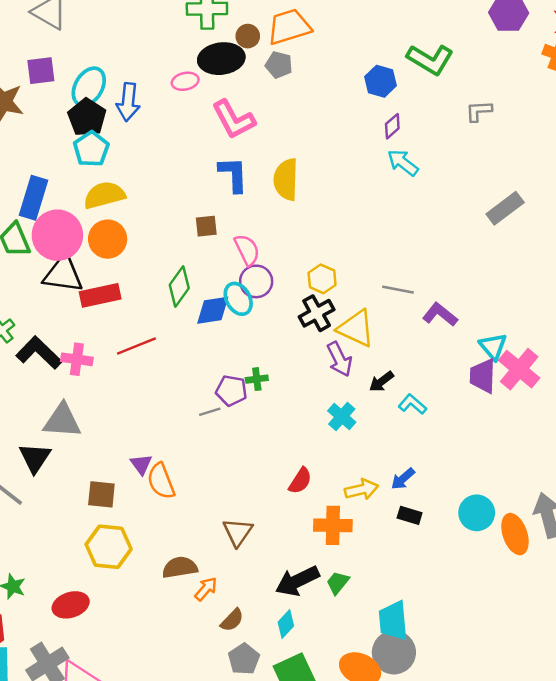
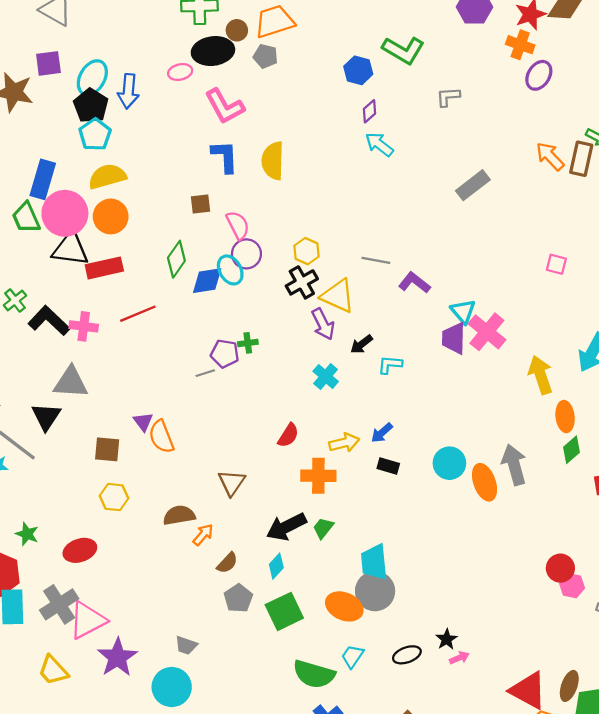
cyan L-shape: (412, 404) -> (390, 365), turned -35
yellow hexagon: (109, 547) -> (114, 497), size x0.7

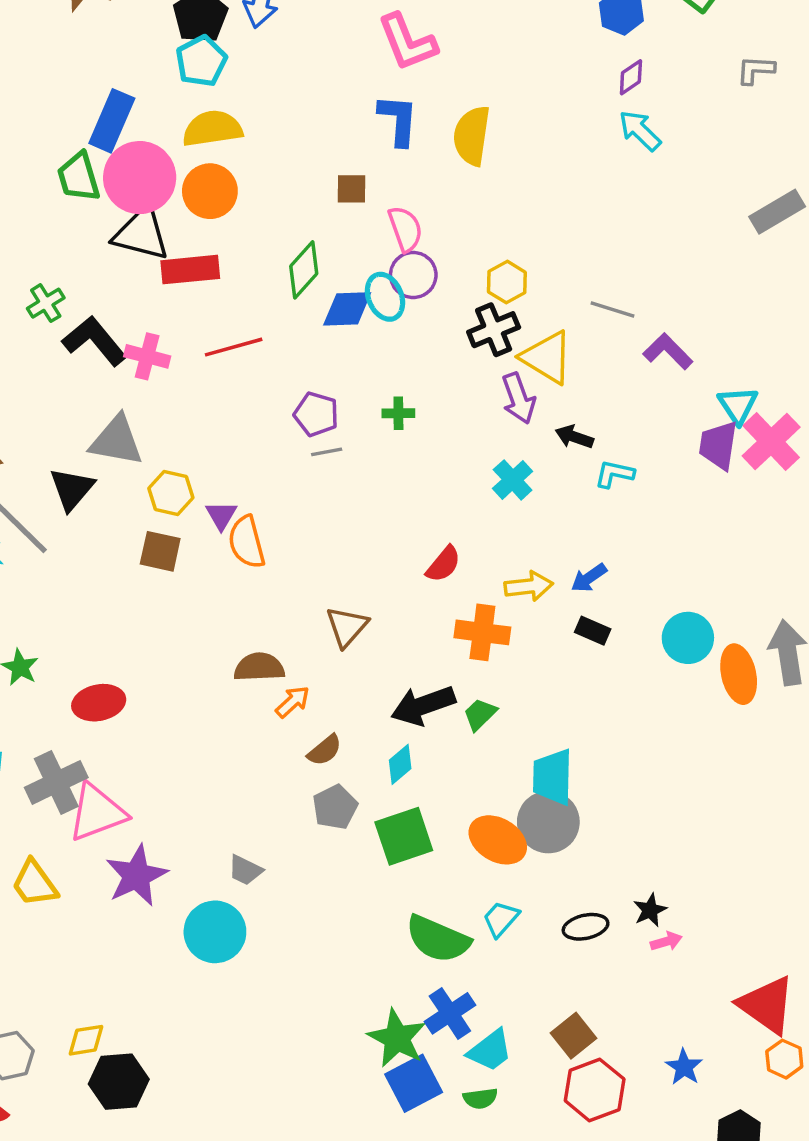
black arrow: (361, 344) -> (574, 437), turned 50
purple pentagon: (225, 354) -> (316, 414), moved
yellow hexagon: (114, 497) -> (171, 493), moved

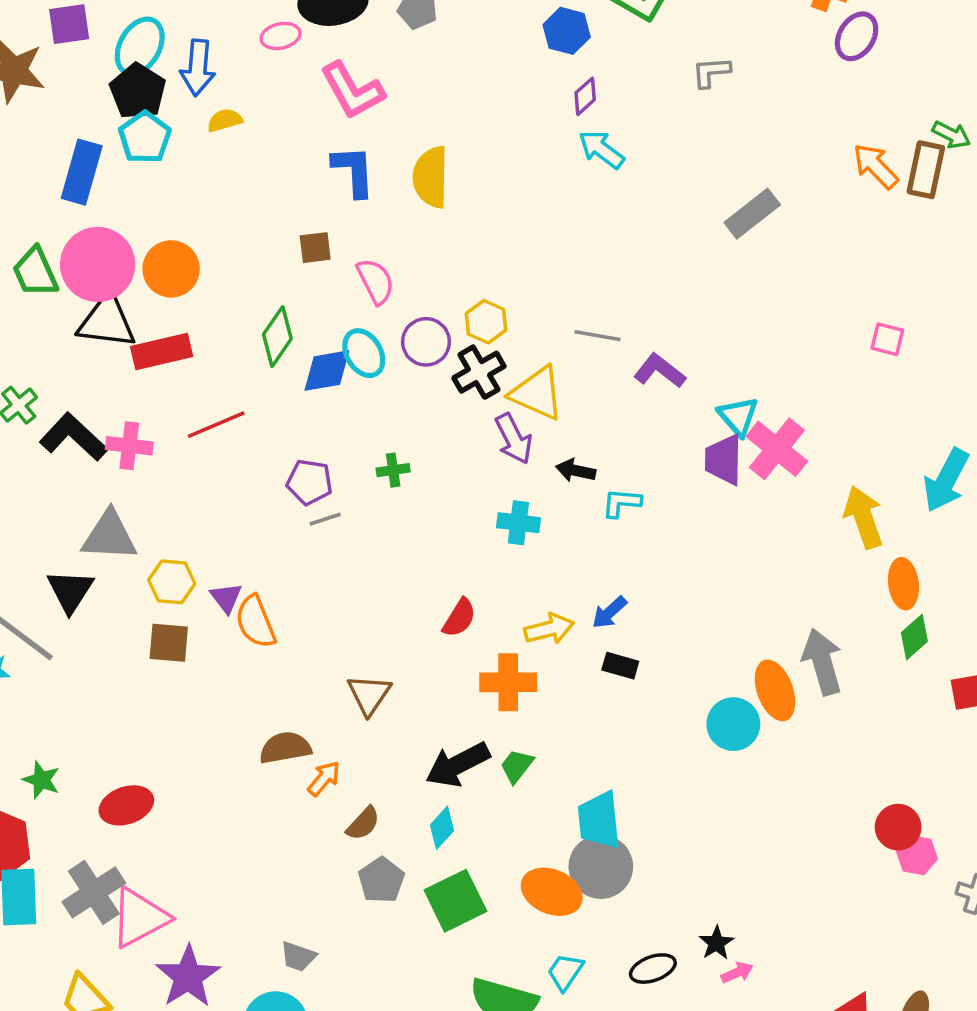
blue rectangle: (112, 121) -> (82, 172), moved
yellow semicircle: (212, 129) -> (225, 120), moved, size x0.6
purple circle: (413, 275) -> (426, 342), moved
cyan cross: (513, 480) -> (518, 523), turned -33
cyan circle: (688, 638) -> (733, 724), moved

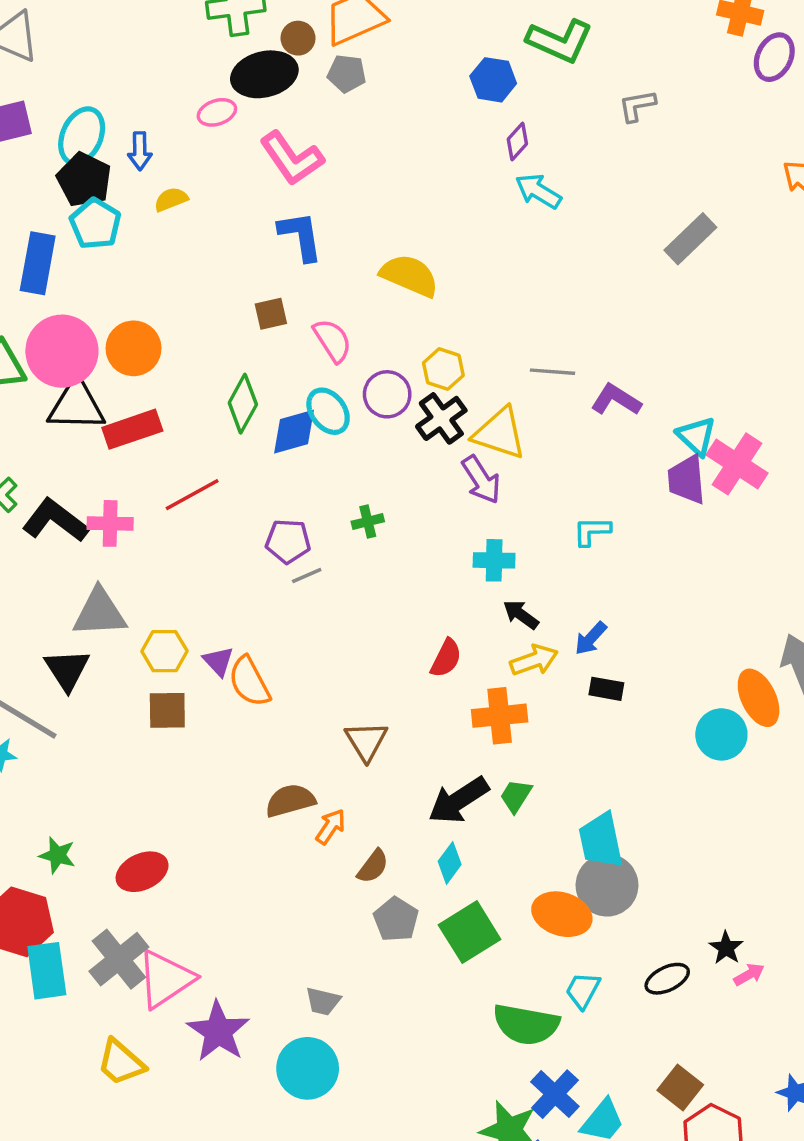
blue arrow: (198, 68) -> (140, 151), size x0.7
yellow semicircle: (431, 177) -> (409, 275), moved, turned 118
black arrow: (576, 471) -> (521, 615), moved, turned 30

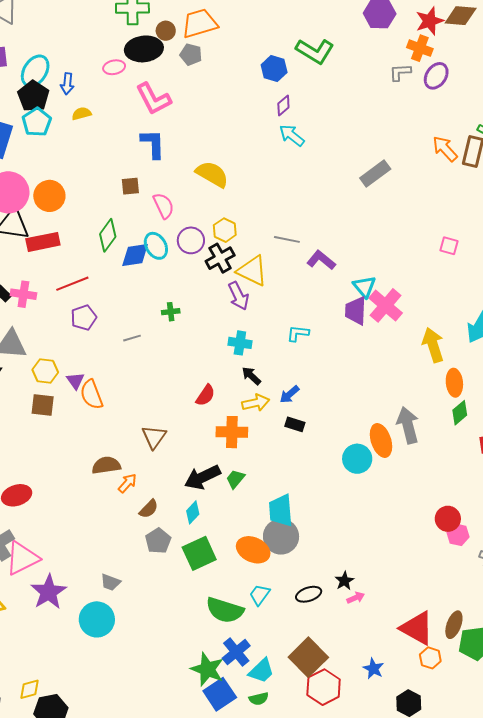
gray L-shape: (637, 106) -> (400, 72), moved
purple pentagon: (288, 541) -> (84, 318), moved, turned -30
brown square: (680, 1087) -> (308, 657), size x1.5

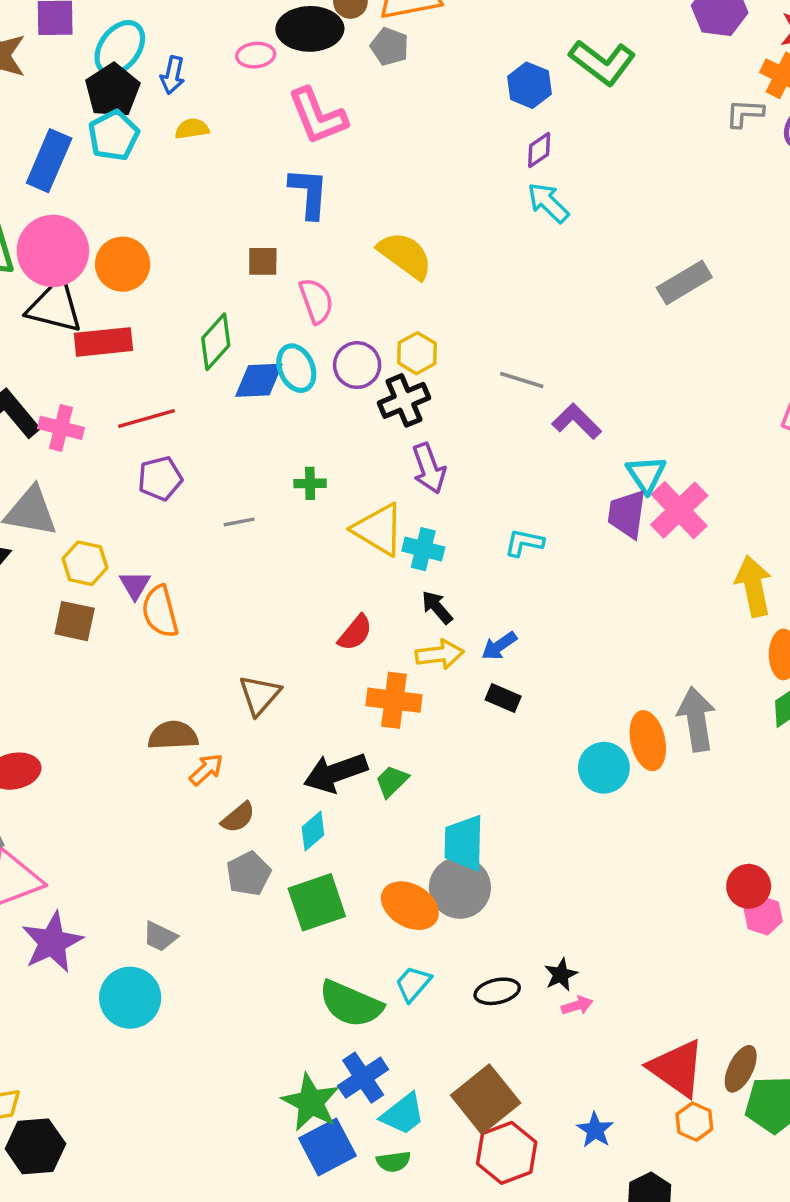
yellow triangle: (252, 271) -> (378, 529), moved

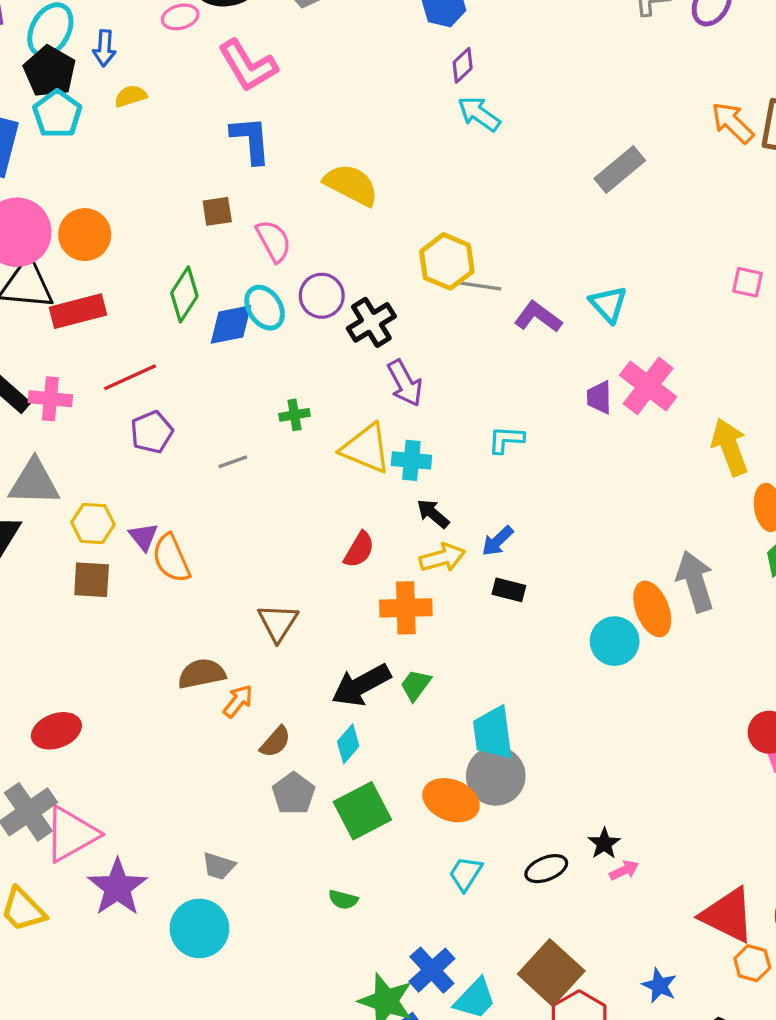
yellow hexagon: (417, 353) -> (447, 261), moved, size x1.4
cyan triangle: (646, 474) -> (608, 304), moved
purple trapezoid: (627, 514) -> (599, 397), size x0.7
green semicircle: (351, 1004) -> (343, 900), moved, size x0.5

